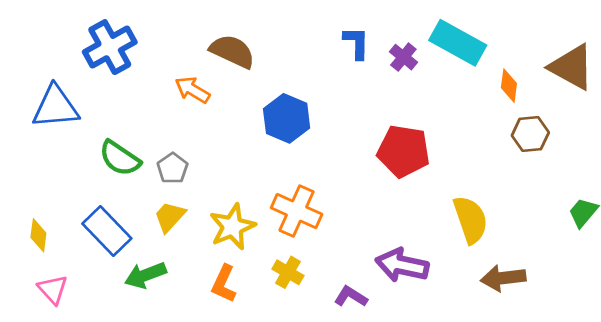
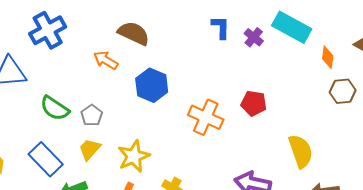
blue hexagon: (287, 118) -> (152, 85), moved
red pentagon: (403, 151) -> (254, 103), size x0.7
orange cross: (297, 211) -> (206, 117), moved

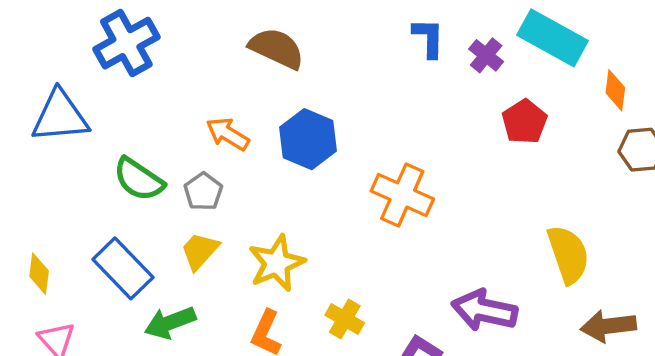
orange arrow: (106, 60) -> (228, 134), moved
red pentagon: (254, 103) -> (525, 122), moved, turned 30

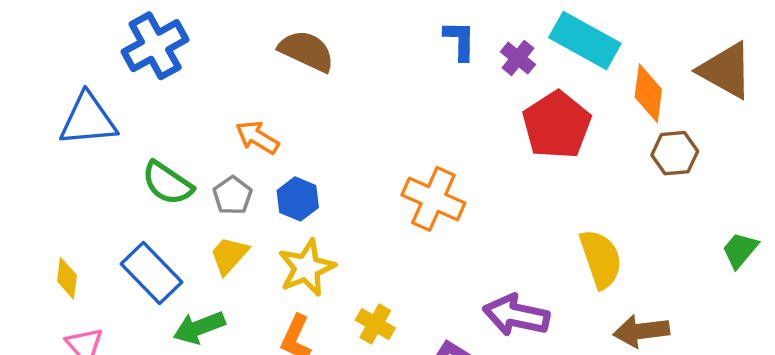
orange diamond: (615, 90) -> (648, 93), size x1.4
red pentagon: (525, 122) -> (557, 125), size x1.5
blue hexagon: (308, 139) -> (298, 199), moved, size x0.7

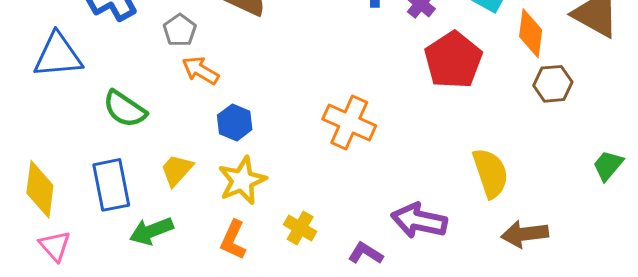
gray pentagon: (233, 195) -> (180, 30), moved
blue rectangle: (152, 273) -> (111, 185), turned 33
yellow diamond: (67, 278) -> (40, 189), size x1.6

